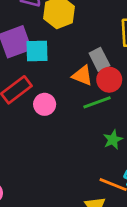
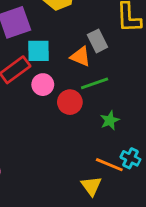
cyan square: (37, 51) -> (39, 51), moved
red circle: (109, 80) -> (70, 102), moved

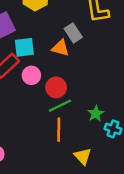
green line: (95, 83) -> (60, 106), moved
green star: (110, 120) -> (96, 114), moved
orange line: (109, 165) -> (59, 130), moved, turned 75

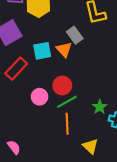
cyan square: (24, 47) -> (42, 51), moved
orange triangle: (60, 48) -> (64, 49), turned 35
pink circle: (31, 75) -> (39, 97), moved

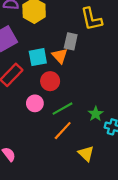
gray rectangle: (75, 35) -> (71, 41), turned 49
red circle: (62, 86) -> (50, 81), moved
orange line: (67, 124) -> (63, 131), turned 45

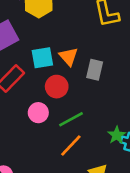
gray rectangle: (71, 41) -> (95, 70), moved
green star: (96, 114) -> (117, 135), moved

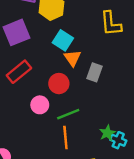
cyan square: (42, 58) -> (63, 40), moved, turned 36
orange line: (71, 145) -> (65, 137), turned -55

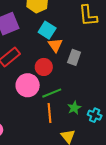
pink circle: (40, 105) -> (28, 85), size x1.5
green star: (107, 133) -> (74, 108), moved

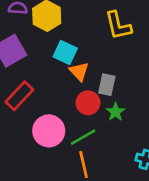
red circle: (44, 67) -> (88, 103), moved
green star: (74, 108) -> (116, 112), moved

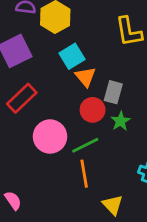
cyan square: (65, 52) -> (72, 56), turned 30

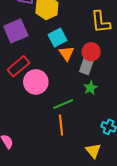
red circle: (93, 110) -> (91, 52), moved
pink circle: (50, 137) -> (36, 82), moved
yellow triangle: (113, 205) -> (93, 151), moved

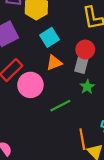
orange triangle: (66, 53) -> (54, 63), moved, turned 49
orange line: (61, 125) -> (82, 139), moved

